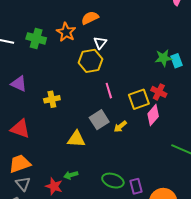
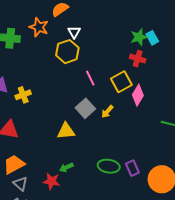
red cross: (159, 92) -> (138, 59), moved
yellow cross: (52, 99) -> (23, 95), moved

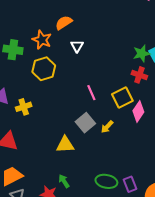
yellow hexagon: (67, 52) -> (44, 69), moved
green arrow: (66, 167) -> (64, 181), turned 80

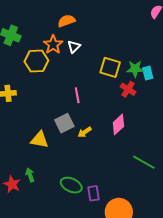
orange star: (42, 40) -> (53, 45), moved
yellow square: (122, 97) -> (110, 67), moved, turned 30

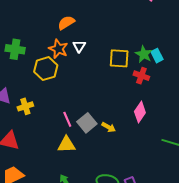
green star: (135, 69) -> (144, 54), turned -30
pink line: (77, 95) -> (67, 119), moved
yellow arrow: (85, 132) -> (109, 127), turned -104

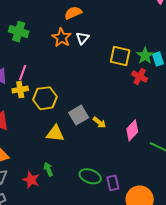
yellow hexagon: (46, 69) -> (45, 98), moved
pink diamond: (140, 112) -> (132, 130), moved
pink line: (67, 119) -> (23, 73), moved, turned 35

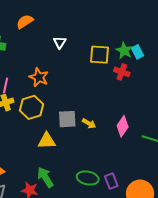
orange semicircle: (73, 13) -> (25, 22), moved
orange star: (62, 38) -> (39, 77), moved
gray square: (79, 115) -> (67, 119), turned 36
green arrow: (48, 169) -> (45, 177), size x1.5

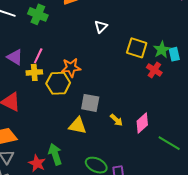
orange star: (39, 77) -> (71, 68), moved, turned 30
yellow arrow: (89, 123) -> (116, 120), moved
yellow triangle: (47, 141) -> (78, 126), moved

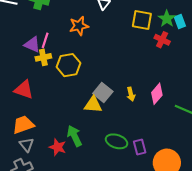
purple triangle: (15, 57) -> (32, 45), moved
orange star: (71, 68) -> (79, 26), moved
gray square: (90, 103) -> (103, 93), moved, turned 36
yellow arrow: (116, 120) -> (131, 94), turned 40

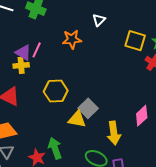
yellow cross: (43, 57) -> (21, 65), moved
yellow hexagon: (68, 65) -> (56, 91), moved
yellow arrow: (131, 94) -> (114, 133), moved, size x1.6

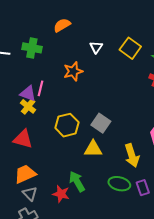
yellow square: (135, 41) -> (130, 48), moved, turned 30
yellow cross: (21, 65) -> (28, 106), turned -35
gray square: (88, 108) -> (101, 123), moved

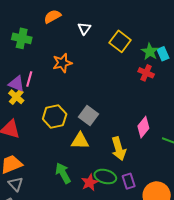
white triangle: (96, 47) -> (84, 29), moved
red star: (61, 194) -> (90, 182), moved, turned 30

